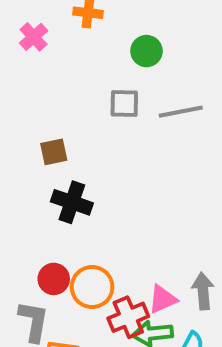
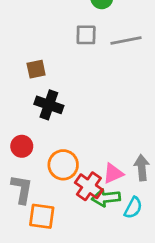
red circle: (54, 279) -> (22, 146), moved
red cross: (128, 317) -> (89, 186), turned -32

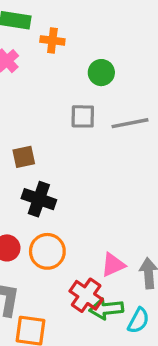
orange circle: (63, 165) -> (47, 251), moved
pink triangle: (113, 173) -> (113, 265), moved

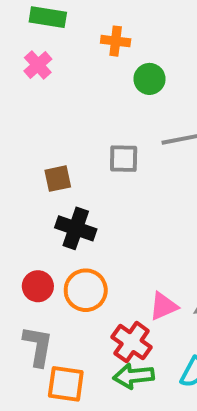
orange cross: (52, 40) -> (116, 41), moved
gray square: (83, 116) -> (124, 159), moved
green arrow: (106, 309) -> (134, 376), moved

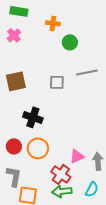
brown square: (58, 179) -> (16, 81), moved, size x1.5

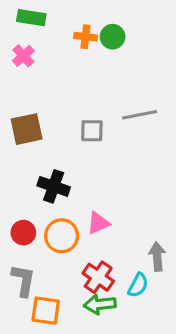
green circle: (70, 42) -> (113, 37), moved
pink triangle: (77, 156) -> (98, 223), moved
cyan semicircle: (92, 189) -> (138, 285), moved

